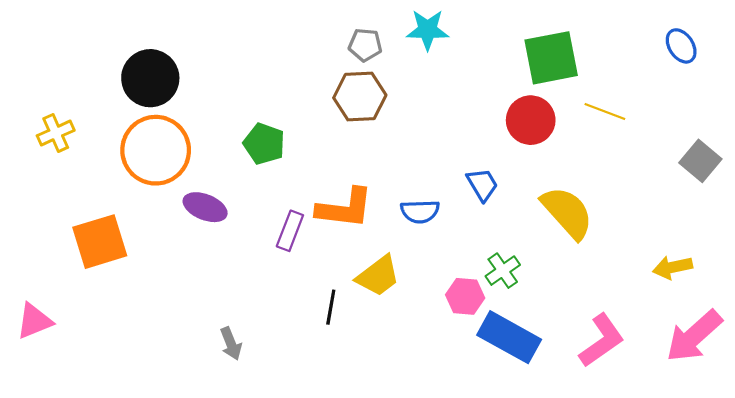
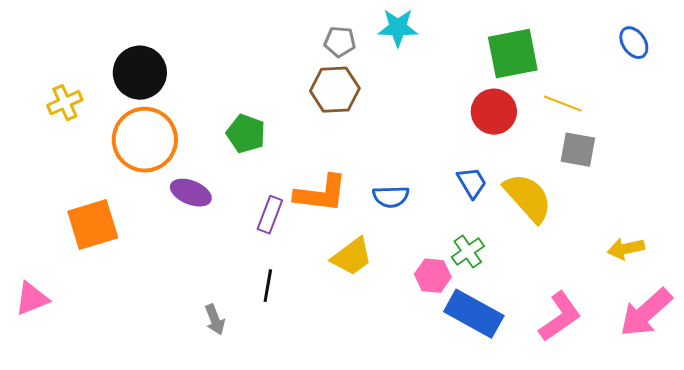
yellow cross: (56, 133) -> (65, 103), moved
gray square: (700, 161) -> (578, 150), moved, turned -30
blue trapezoid: (482, 185) -> (472, 183), moved
black line: (331, 307) -> (268, 286), moved

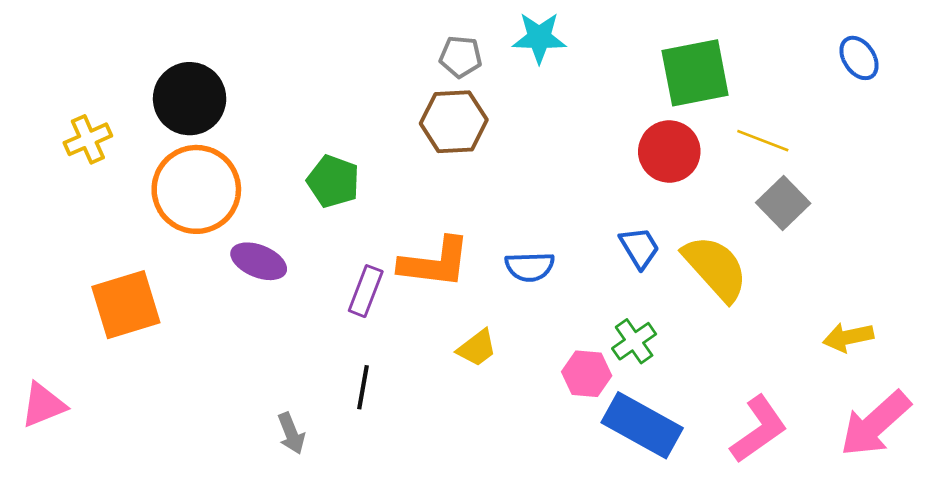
gray square: (578, 150) -> (783, 203), turned 36
yellow trapezoid: (352, 257) -> (477, 348), size x0.7

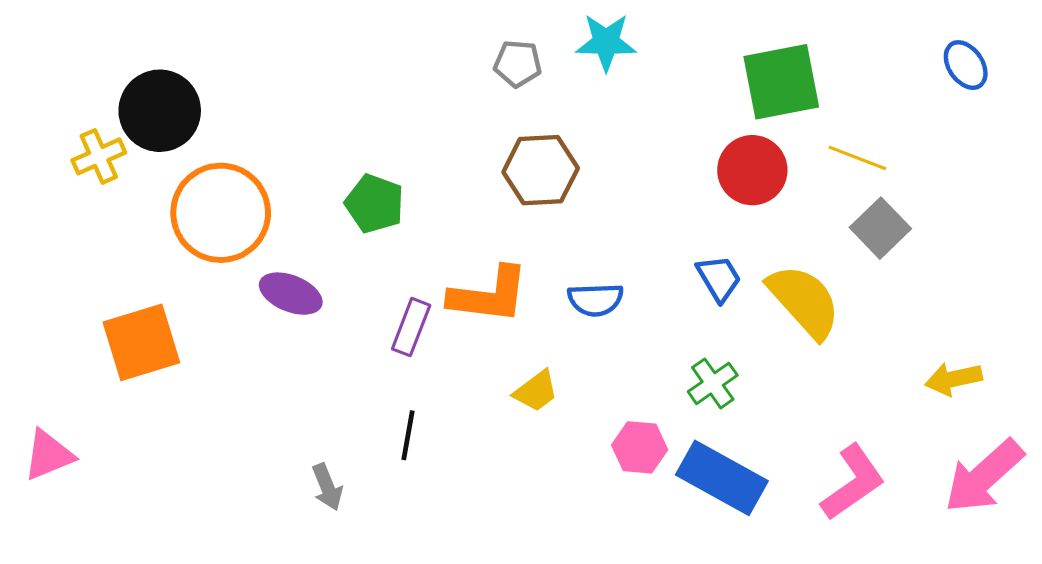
black circle: (190, 99) -> (160, 111), moved
brown hexagon: (454, 122) -> (541, 170), moved
pink hexagon: (587, 374) -> (640, 447), moved

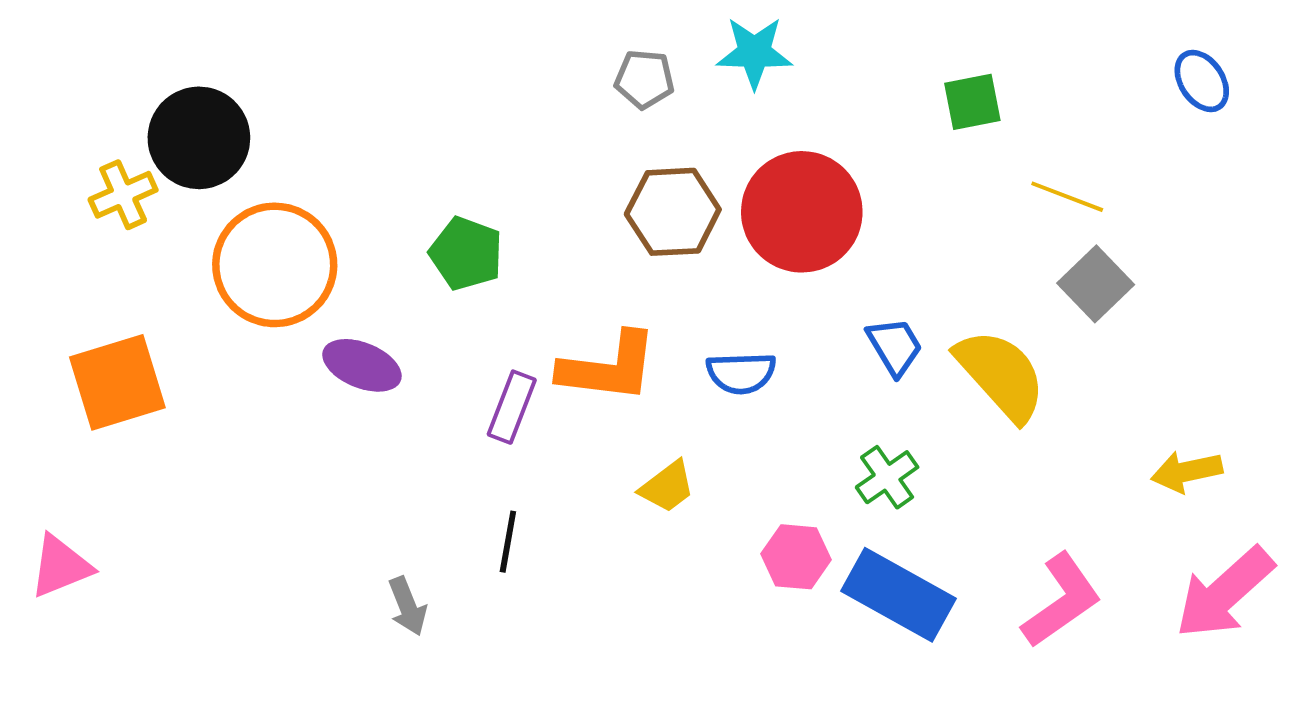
green square: (781, 82) -> (972, 102), size x0.6
red circle: (752, 170) -> (802, 212), moved, size x1.4
orange square: (141, 342) -> (117, 382), moved

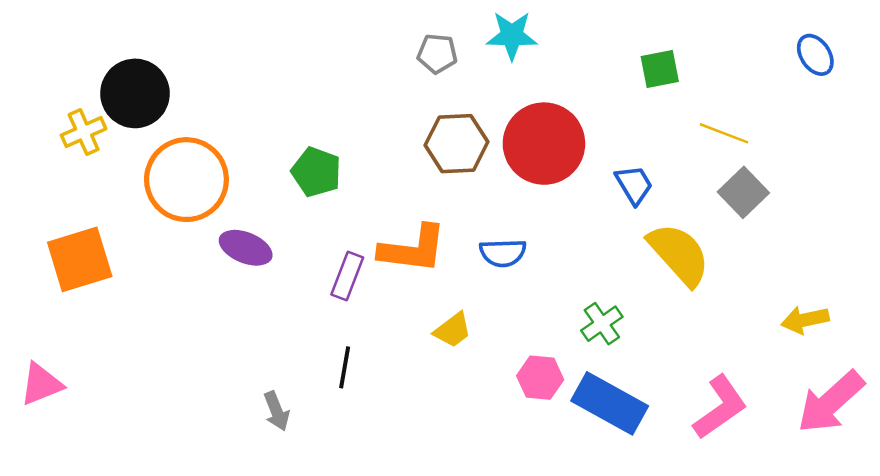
blue trapezoid: (895, 346) -> (634, 185), moved

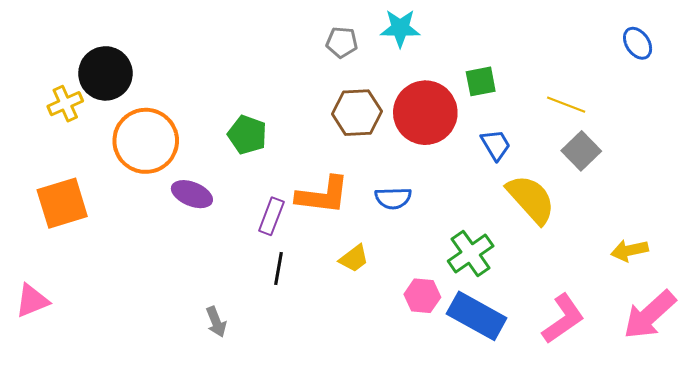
green square: (660, 69) -> (481, 81), moved
green cross: (602, 324) -> (471, 253), size x1.4
black line: (345, 367) -> (278, 269), moved

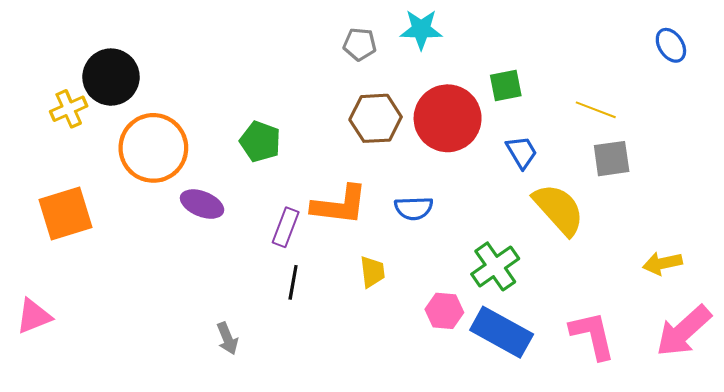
gray square: (581, 151) -> (612, 159), turned 36
yellow trapezoid: (354, 258) -> (372, 272), turned -60
pink L-shape: (563, 319) -> (593, 335), turned -68

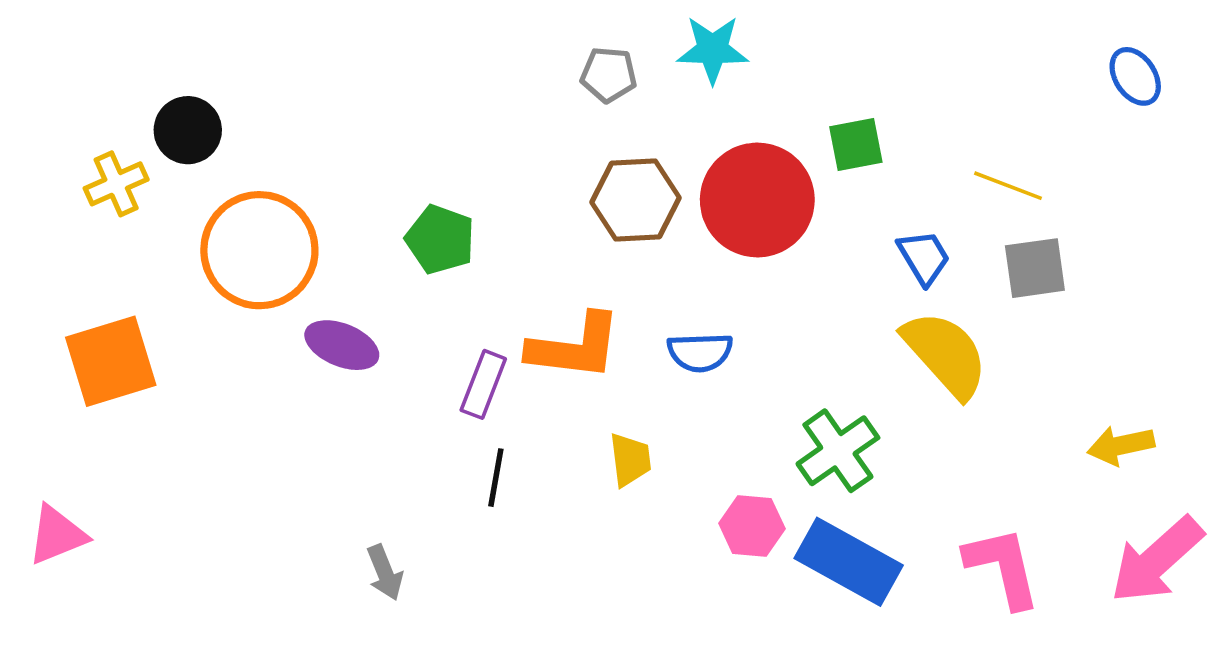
black circle: (111, 77) -> (188, 130), size x0.7
blue trapezoid: (522, 152) -> (924, 257), moved

